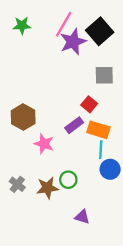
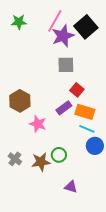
gray square: (104, 75) -> (66, 65), moved
cyan line: (101, 150) -> (87, 129), turned -70

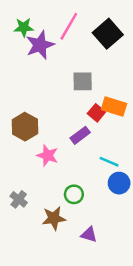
purple star: (63, 36) -> (40, 45), moved
orange rectangle: (85, 112) -> (114, 106), moved
brown star: (41, 162) -> (54, 218), moved

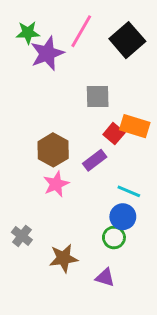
brown hexagon: (25, 127) -> (53, 150), moved
pink star: (48, 155) -> (56, 184), turned 30
blue circle: (119, 183) -> (123, 217), moved
green circle: (74, 194) -> (114, 237), moved

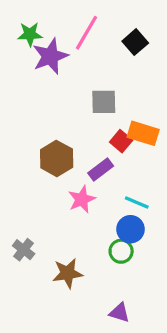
black square: (127, 40) -> (135, 42), size x0.7
pink star: (56, 184) -> (82, 199), moved
purple triangle: (105, 278) -> (119, 313), moved

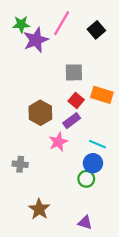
red square: (121, 141) -> (76, 100), moved
gray cross: (24, 250) -> (20, 164), moved, turned -32
brown star: (68, 273) -> (39, 209), moved, turned -30

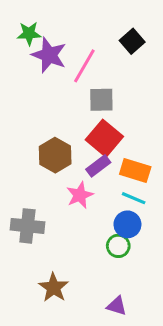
pink line: (62, 23) -> (84, 66), moved
purple star: (36, 40) -> (49, 55), turned -30
orange rectangle: (102, 95) -> (135, 171), moved
red square: (76, 100) -> (104, 138), size x1.6
gray cross: (20, 164) -> (27, 226), size x1.5

